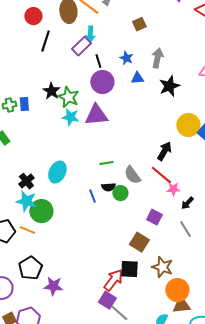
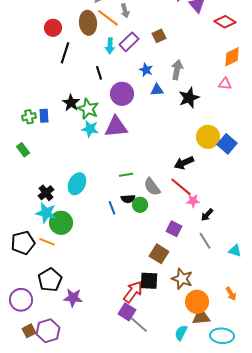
purple rectangle: (81, 46) -> (129, 42), moved
black line: (98, 61) -> (99, 73), moved
black arrow: (164, 151) -> (184, 163), turned -144

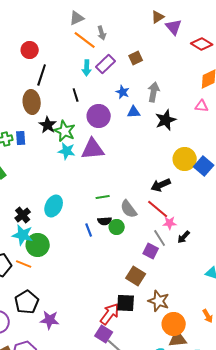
brown ellipse: (88, 23) -> (32, 102), moved
gray line: (205, 241) -> (160, 238), moved

